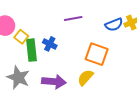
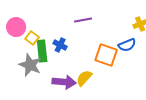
blue semicircle: (114, 25) -> (127, 45), moved
gray star: (18, 78) -> (30, 65), moved
yellow semicircle: (85, 78) -> (84, 78), moved

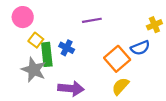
pink circle: (16, 27) -> (23, 17), moved
orange square: (106, 55) -> (117, 59), turned 30
yellow semicircle: (84, 78) -> (120, 86), moved

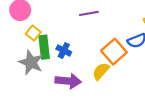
blue cross: (67, 48) -> (64, 50), moved
yellow semicircle: (120, 86) -> (101, 71), moved

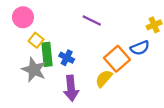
purple line: (89, 13) -> (92, 21), turned 36
purple arrow: (68, 81) -> (71, 88), turned 80

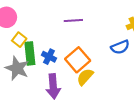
purple line: (92, 21) -> (73, 20), turned -30
orange square: (117, 59) -> (78, 60), moved

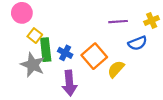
purple line: (73, 20) -> (118, 22), moved
yellow semicircle: (85, 77) -> (116, 69), moved

